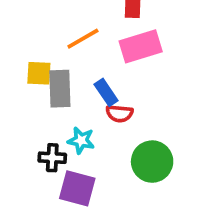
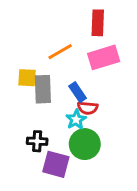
cyan star: (81, 140) -> (76, 120), moved, turned 30
green circle: (152, 162) -> (85, 144), moved

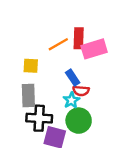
red rectangle: (98, 23) -> (79, 38), moved
gray rectangle: (43, 89) -> (28, 96), moved
black cross: (37, 141) -> (39, 118), size x1.5

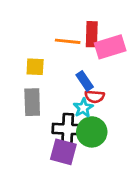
orange line: (58, 44) -> (68, 41), turned 36
black cross: (39, 118) -> (68, 129), moved

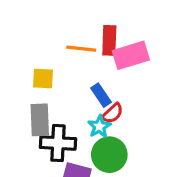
red semicircle: (95, 97) -> (113, 113), turned -48
black cross: (68, 129) -> (58, 143), moved

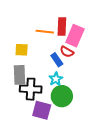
pink rectangle: (131, 55) -> (75, 36), turned -50
red semicircle: (113, 113) -> (67, 52), moved, turned 72

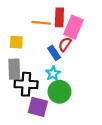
red semicircle: (67, 52) -> (65, 44), turned 96

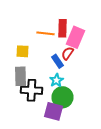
purple square: (38, 107) -> (54, 111), moved

